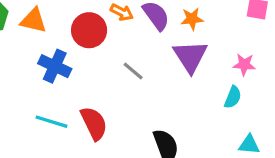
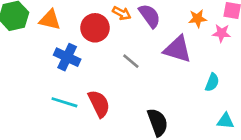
orange star: (192, 19) -> (198, 18), moved
purple triangle: (190, 56) -> (178, 49), turned -40
pink star: (244, 65) -> (221, 33), moved

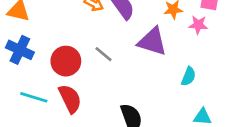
red circle: (95, 28) -> (66, 61), moved
blue cross: (67, 57) -> (20, 50), moved

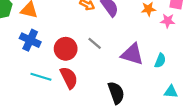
purple triangle: (152, 42) -> (132, 54), moved

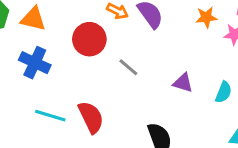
red circle: (66, 49) -> (89, 39), moved
purple triangle: (132, 54) -> (183, 83), size x0.6

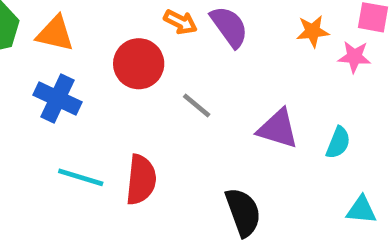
purple triangle: (183, 83) -> (278, 129), size x1.4
red semicircle: (91, 117) -> (141, 180), turned 32

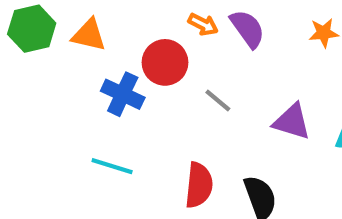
blue cross: (57, 99) -> (123, 94), moved
red semicircle: (141, 180) -> (199, 185), moved

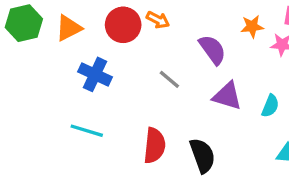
purple semicircle: (247, 29) -> (212, 50), moved
orange triangle: (89, 35) -> (69, 28), turned -40
red circle: (165, 62) -> (123, 25), moved

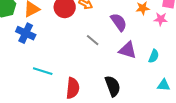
blue cross: (95, 74) -> (26, 33), moved
red semicircle: (155, 146) -> (73, 88), moved

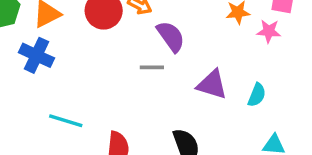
purple semicircle: (119, 22) -> (171, 36), moved
gray line: (93, 40) -> (152, 67), turned -40

